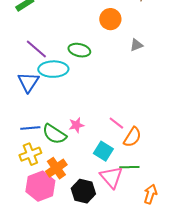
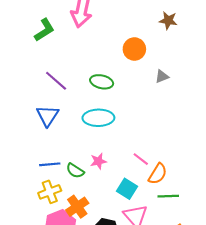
cyan ellipse: (53, 69) -> (98, 118), moved
green semicircle: (54, 134) -> (75, 171), size x0.7
green line: (129, 167) -> (168, 196), moved

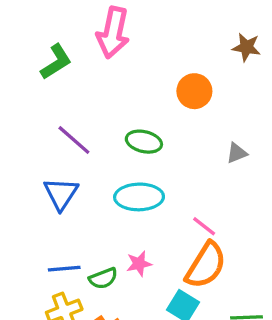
gray triangle: (162, 77) -> (237, 153), moved
pink line: (141, 159) -> (204, 226), moved
green semicircle: (75, 171) -> (103, 278), turned -54
orange semicircle: (158, 174) -> (206, 265), moved, size x1.4

